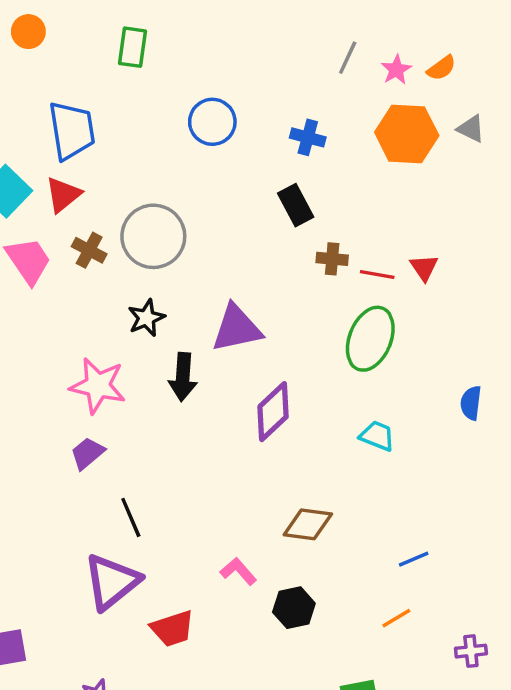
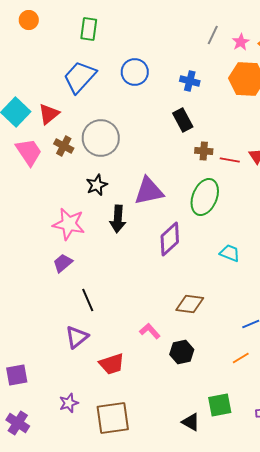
blue trapezoid: (72, 130) -> (80, 77), moved, turned -129
green ellipse: (370, 339) -> (205, 197), moved
purple triangle: (112, 582) -> (77, 337), size x0.7

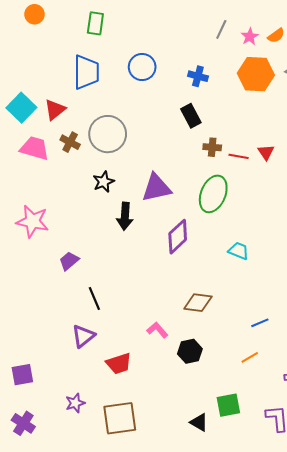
blue trapezoid: (80, 77) -> (86, 72), turned 138
pink trapezoid: (29, 152) -> (35, 148), turned -40
pink star: (69, 224) -> (32, 221), moved

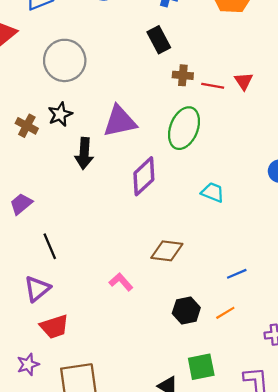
brown cross: (70, 142) -> (27, 126), moved
black hexagon: (190, 351) -> (186, 311), moved
red trapezoid: (119, 363) -> (54, 327), moved

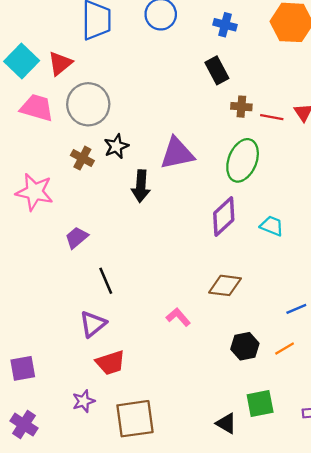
gray circle: (65, 60) -> (88, 104), moved
purple diamond: (144, 176) -> (224, 216), moved

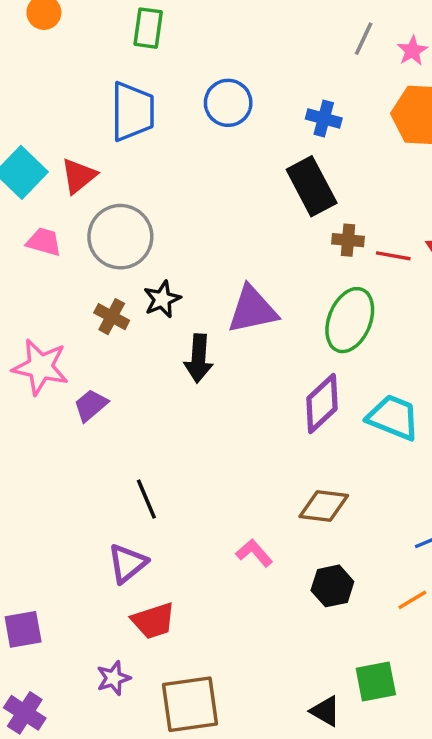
black rectangle: (217, 70) -> (312, 186), size x1.4
pink trapezoid: (37, 108) -> (44, 242), size x0.7
cyan trapezoid: (272, 226) -> (393, 417), size x1.5
purple trapezoid: (77, 238) -> (91, 405), moved
black hexagon: (245, 346) -> (332, 586), moved

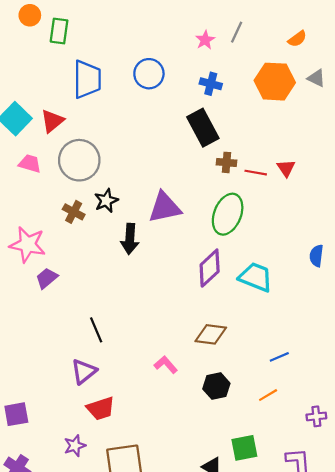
green rectangle: (148, 28) -> (59, 31), moved
pink star: (412, 51) -> (205, 40), moved
purple trapezoid: (91, 405) -> (47, 278), moved

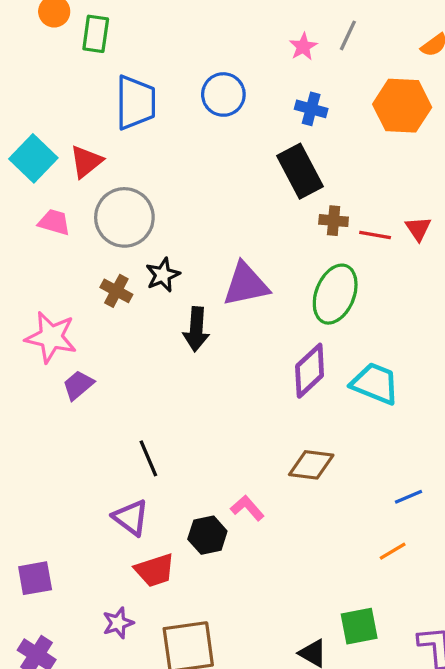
purple triangle: (84, 371) -> (131, 518), turned -44
black hexagon: (216, 386) -> (207, 535), moved

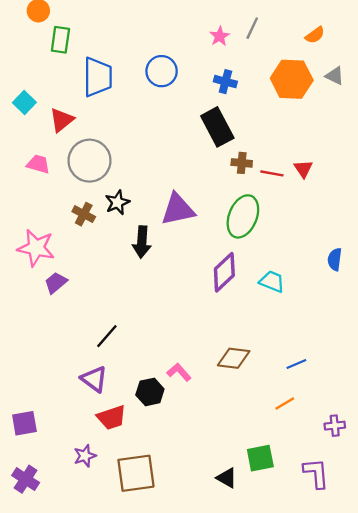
green rectangle: (96, 34) -> (60, 40), moved
cyan square: (33, 158) -> (24, 103), moved, size x0.7
cyan trapezoid: (375, 383) -> (272, 281), size x0.7
black line: (148, 458) -> (107, 336), turned 64
brown diamond: (311, 465) -> (234, 358), moved

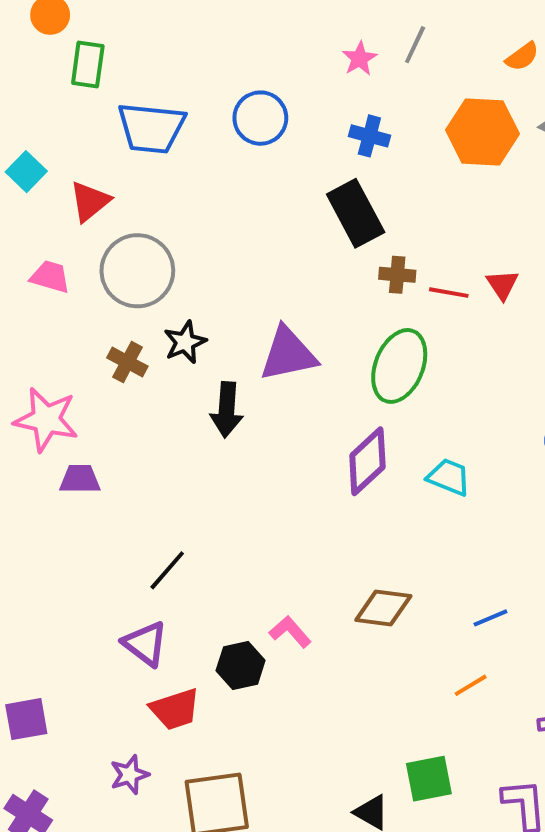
blue trapezoid: (98, 77) -> (151, 128), turned 96
purple trapezoid: (56, 283) -> (80, 479), turned 40

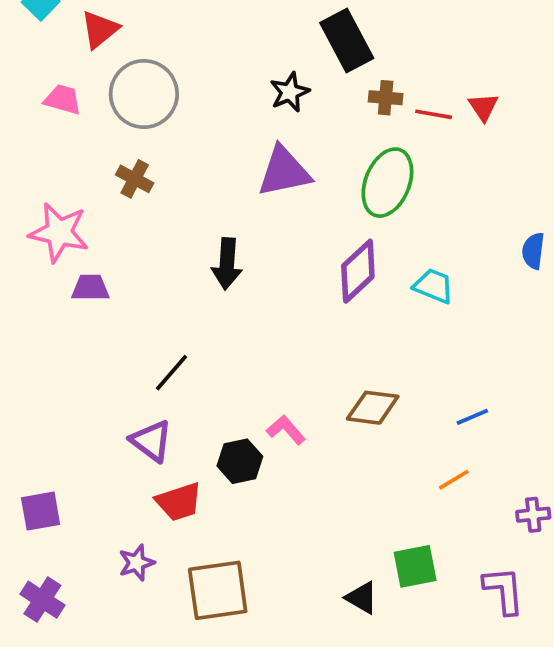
black star: (185, 342) -> (290, 92), moved
black arrow: (227, 410) -> (227, 264), moved

